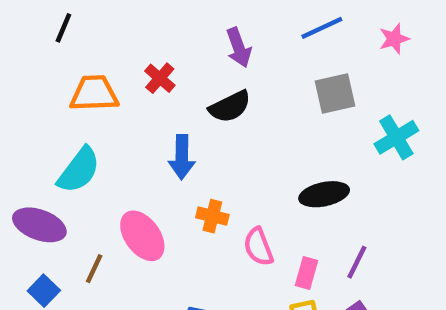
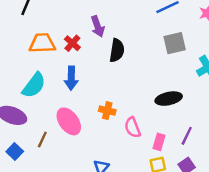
purple arrow: (239, 48) -> (98, 26), moved
red cross: (160, 78) -> (72, 43), moved
black semicircle: (230, 107) -> (117, 50), turned -55
blue arrow: (182, 157) -> (71, 78), moved

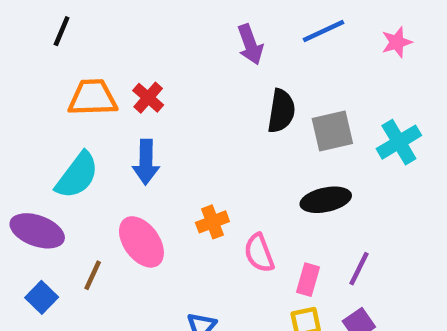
purple arrow: (98, 26) -> (250, 44), moved
gray square: (175, 43) -> (332, 131), moved
black semicircle: (117, 50) -> (281, 111), moved
orange cross: (107, 111) -> (212, 222), turned -35

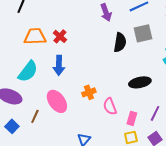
gray square: (332, 131) -> (143, 33), moved

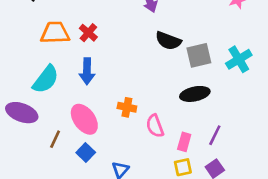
gray square: (143, 33) -> (199, 55), moved
black semicircle: (120, 42) -> (168, 41), turned 102
orange cross: (89, 92) -> (127, 107), turned 32
blue square: (12, 126) -> (86, 153), moved

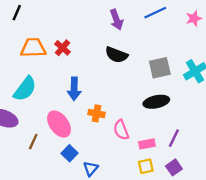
black semicircle: (168, 41) -> (116, 55), moved
blue arrow: (87, 71) -> (74, 89), moved
pink rectangle: (184, 142) -> (147, 144), turned 63
blue square: (86, 153) -> (70, 153), moved

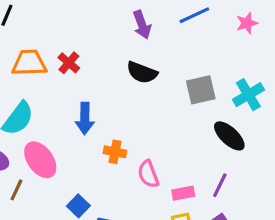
black ellipse: (156, 102) -> (229, 136), moved, turned 55
pink ellipse: (59, 124) -> (40, 160), moved
brown line: (33, 142) -> (16, 190), moved

